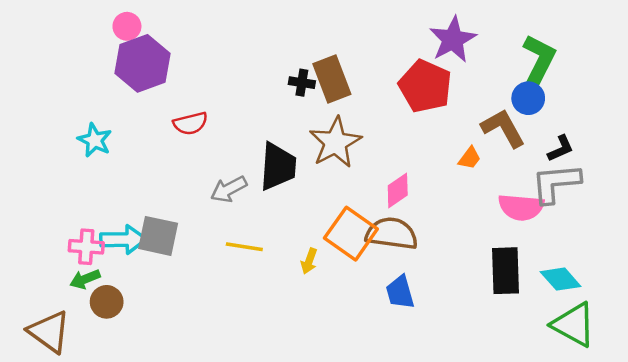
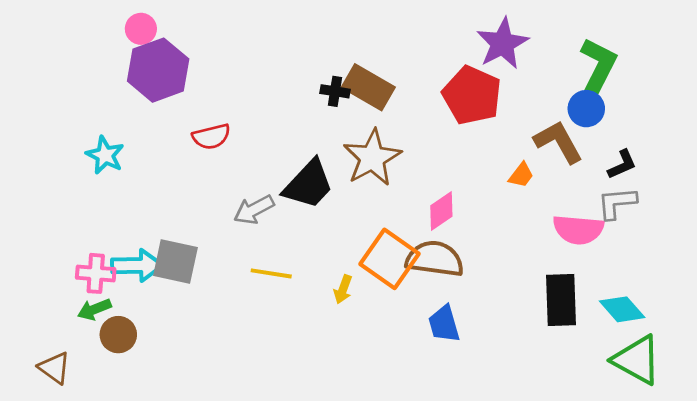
brown rectangle: (332, 79) -> (368, 87), turned -39
black trapezoid: (278, 166) -> (308, 184), turned 39
gray L-shape: (556, 183) -> (617, 203), size x0.7
brown triangle: (49, 332) -> (54, 368), size x0.7

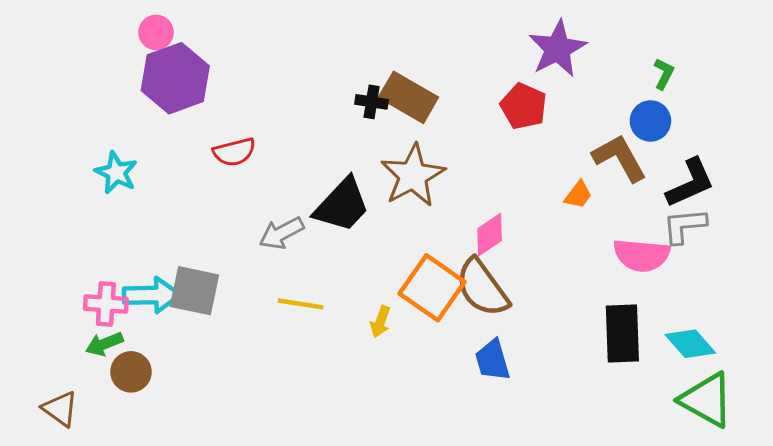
green L-shape: (598, 66) -> (664, 74), size x0.5
red pentagon: (472, 95) -> (524, 106), size x0.7
black L-shape: (622, 164) -> (690, 183), size x1.5
brown semicircle: (435, 259) -> (482, 288), turned -134

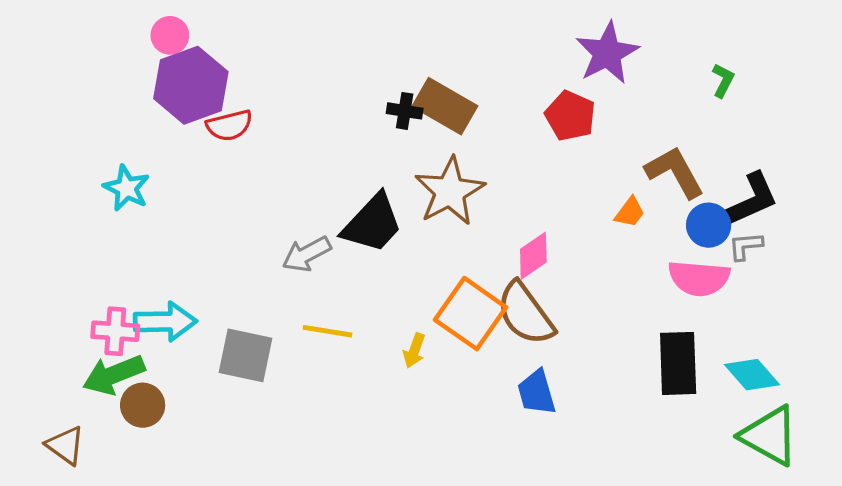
blue circle: (650, 121) -> (709, 225), moved
red semicircle: (234, 152) -> (229, 125), moved
gray L-shape: (684, 226) -> (746, 246), size x0.7
gray square: (194, 291) -> (245, 355), moved
green arrow: (104, 344) -> (114, 375), size x1.5

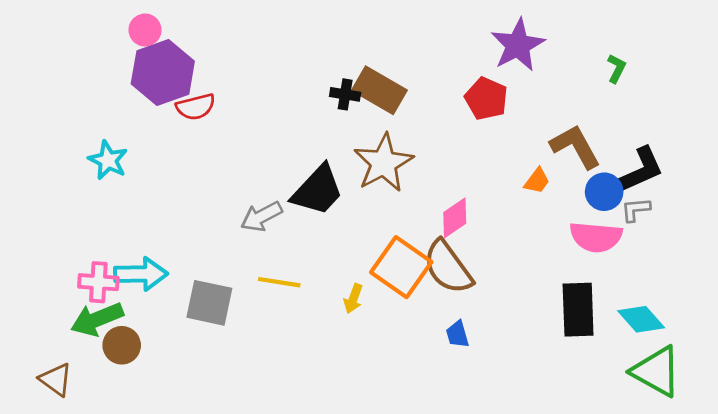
blue trapezoid: (537, 392) -> (457, 334), size x0.7

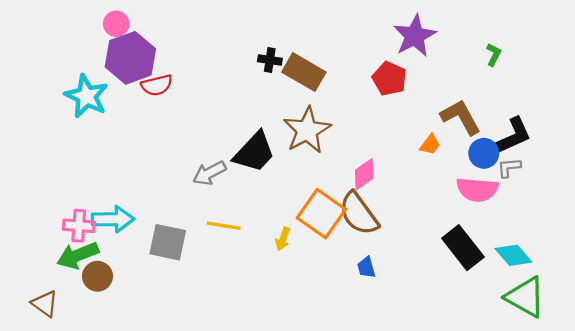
black cross: (345, 94) -> (270, 60), moved
cyan star: (108, 160) -> (87, 96), moved, size x1.4
black rectangle: (578, 310) -> (463, 248), turned -36

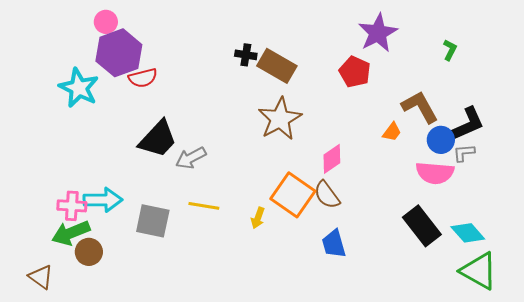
black trapezoid: (254, 152) -> (158, 139), moved
brown semicircle: (359, 214) -> (327, 195), size x0.7
blue trapezoid: (366, 267) -> (334, 244), size x1.4

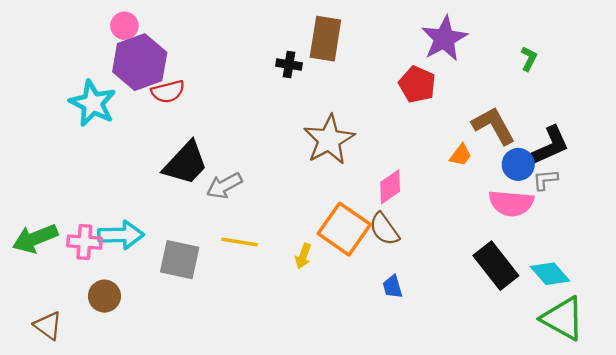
brown rectangle: (277, 66) -> (325, 39), moved, turned 69
green arrow: (71, 233) -> (35, 238), moved
blue trapezoid: (334, 244) -> (392, 287), size x0.7

